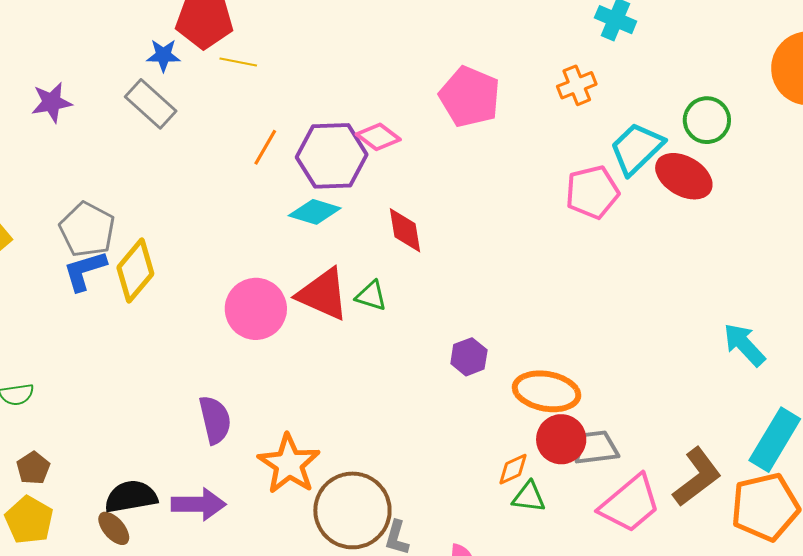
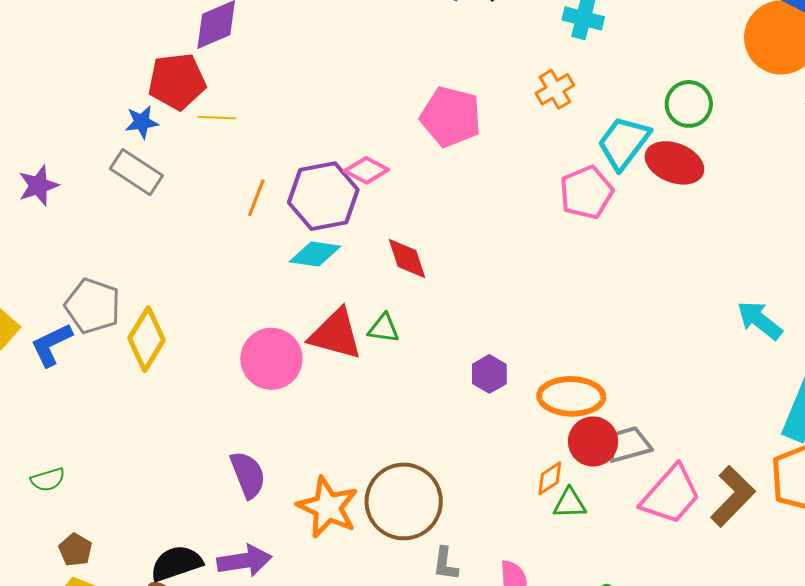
blue L-shape: (85, 271) -> (52, 345), moved
brown L-shape: (697, 477) -> (733, 496), moved
brown circle: (352, 510) -> (404, 501), moved

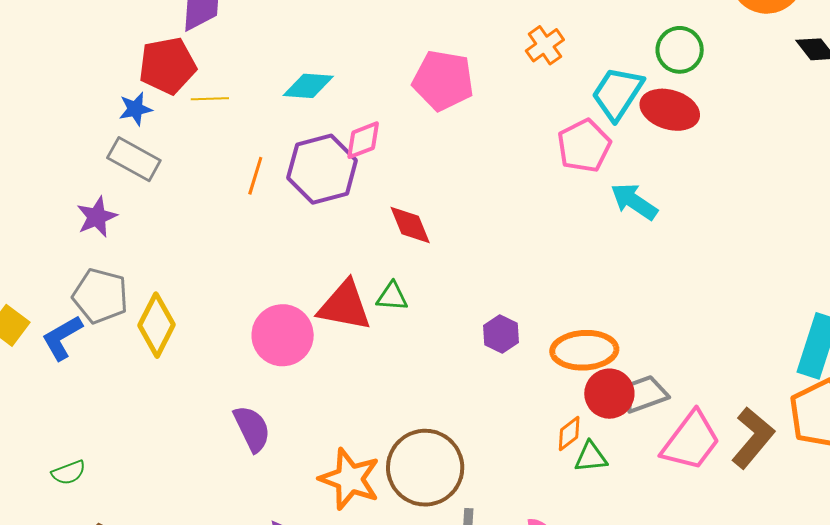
pink diamond: (366, 170) -> (363, 140), turned -45
purple star: (38, 186) -> (97, 217), moved
cyan diamond: (315, 254) -> (308, 86), moved
cyan arrow: (760, 320) -> (634, 201), moved
purple semicircle: (248, 475) -> (252, 429), moved

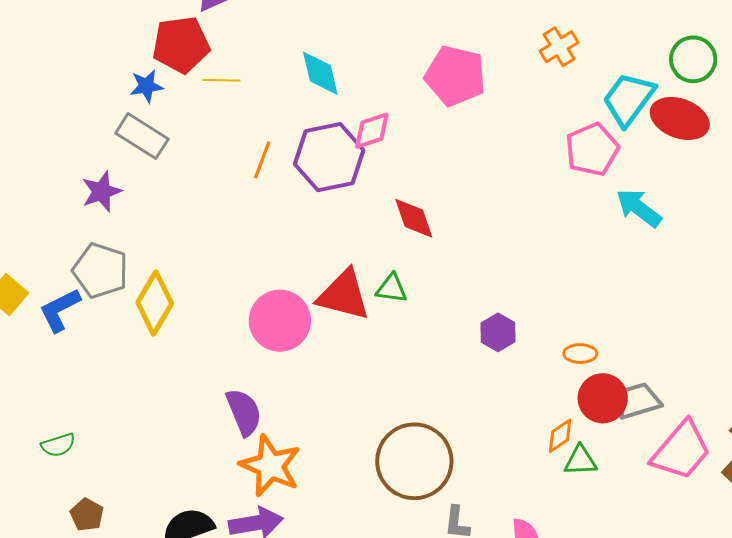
cyan diamond: (308, 86) -> (320, 73), turned 69
orange ellipse: (584, 350) -> (580, 354), size x0.5
orange star: (350, 479) -> (270, 466), moved

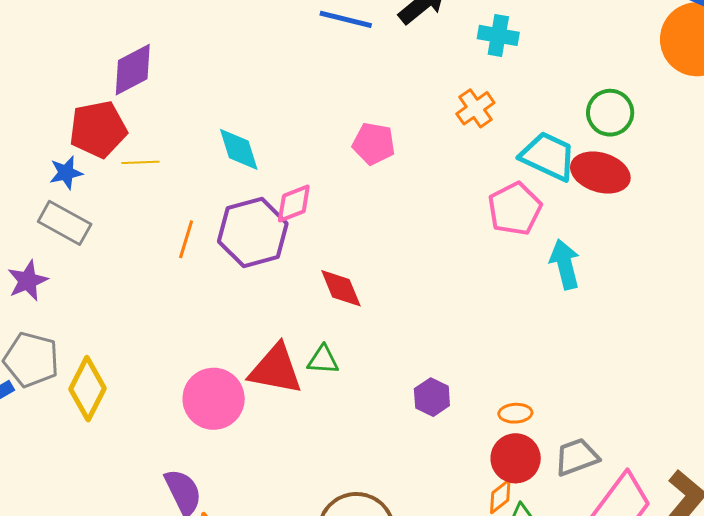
pink pentagon: (455, 76) -> (374, 144), size x0.7
cyan trapezoid: (629, 99) -> (548, 156), turned 82
cyan arrow: (639, 208) -> (565, 264), turned 42
red circle: (603, 398) -> (516, 458), moved

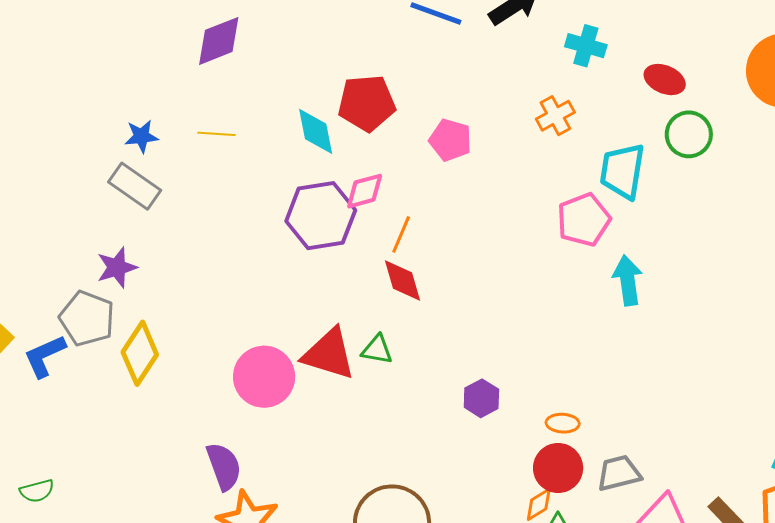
red pentagon: (98, 129) -> (367, 103), moved
cyan trapezoid: (548, 156) -> (622, 171), turned -112
red ellipse: (600, 173) -> (665, 80), moved, size x0.7
orange line: (186, 239) -> (401, 234), moved
purple star: (28, 281) -> (117, 267), moved

